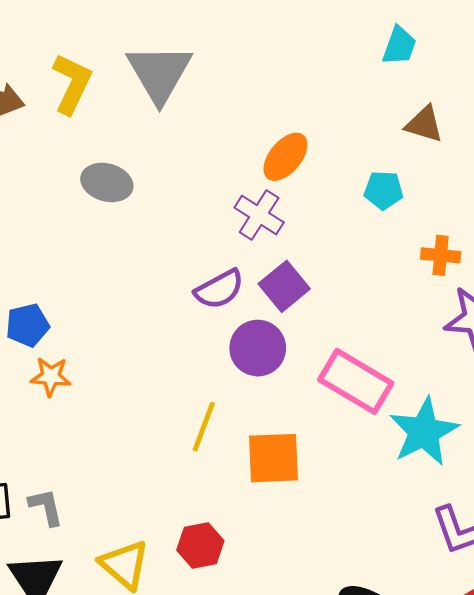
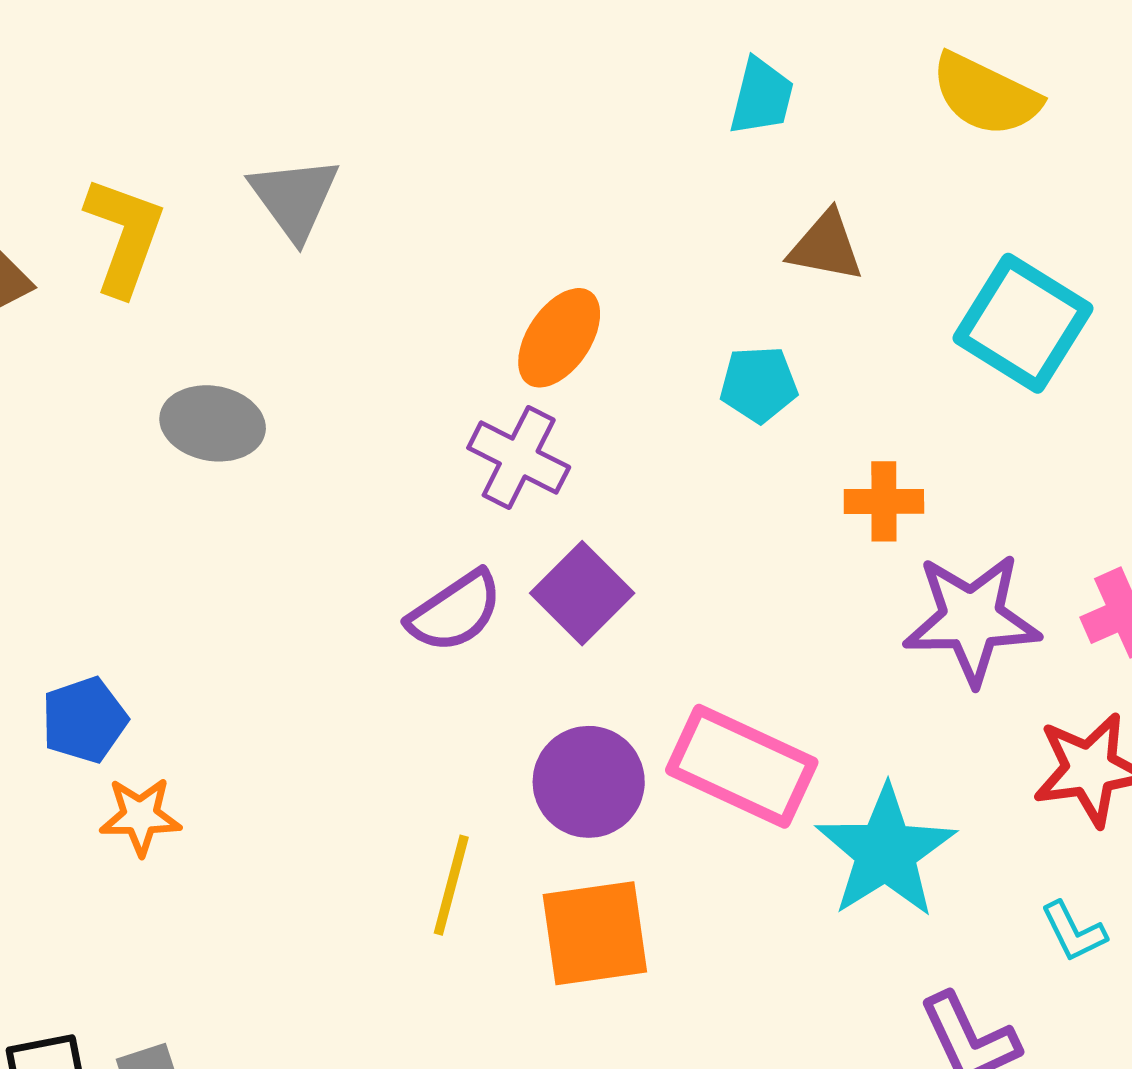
gray triangle: (159, 73) -> (295, 198), size x0.7
purple circle: (258, 348) -> (589, 782), moved

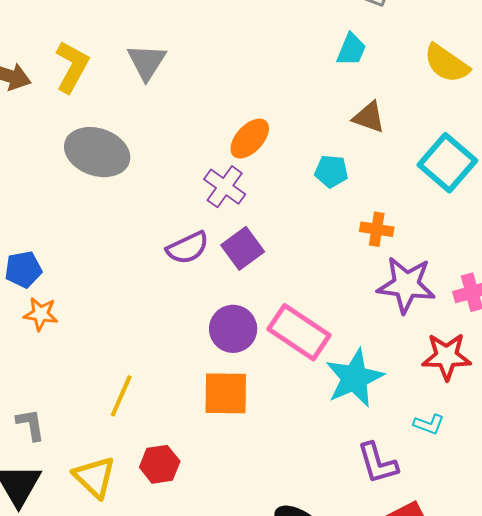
gray ellipse: (213, 423) -> (97, 152), size x1.5
yellow line: (451, 885) -> (121, 396), moved
cyan L-shape: (1074, 932) -> (429, 424), turned -52

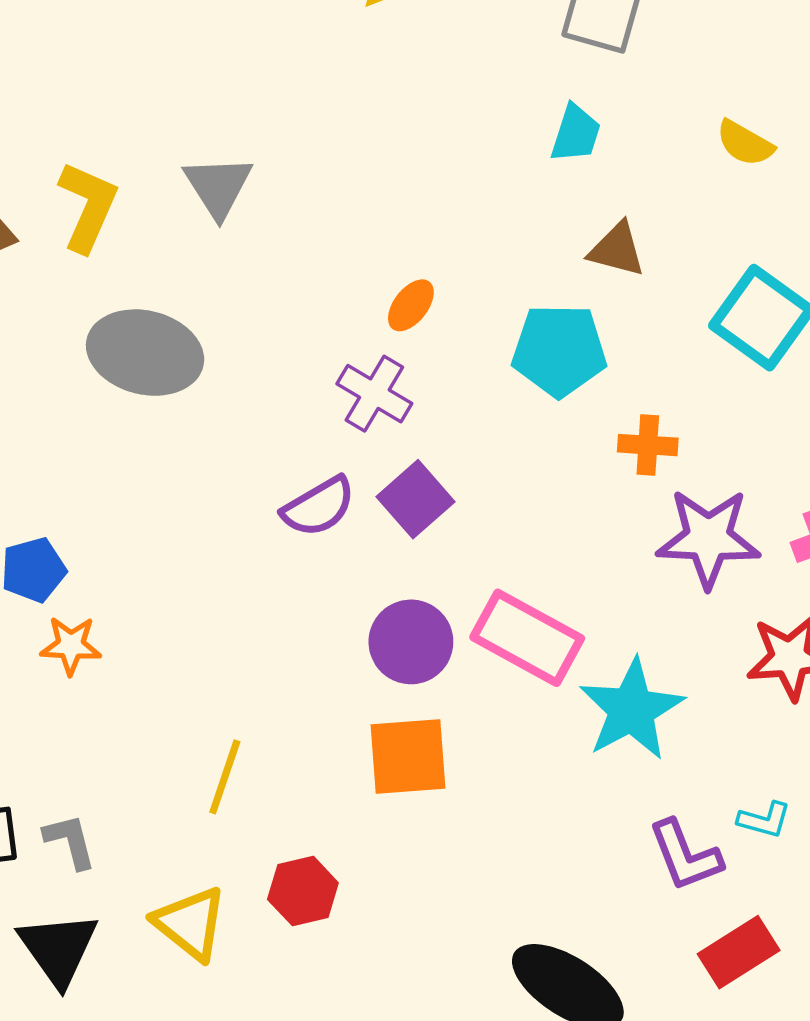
yellow semicircle: (447, 63) -> (745, 143), size x0.7
orange ellipse: (250, 139) -> (411, 305), size x0.7
cyan pentagon: (331, 171) -> (559, 350), size x1.6
cyan L-shape: (429, 424) -> (764, 820), moved

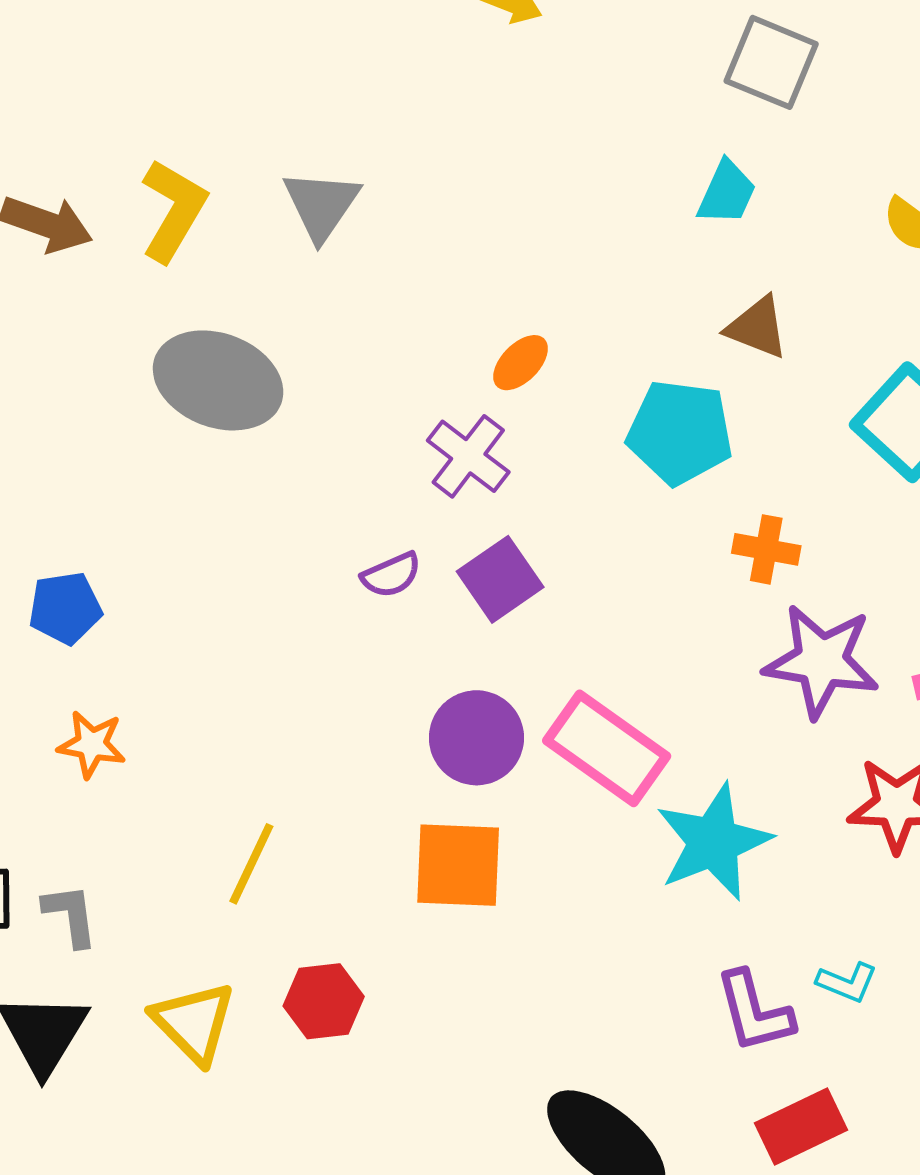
purple semicircle: (319, 507) -> (391, 575), size x0.7
orange star: (71, 645) -> (92, 744), moved

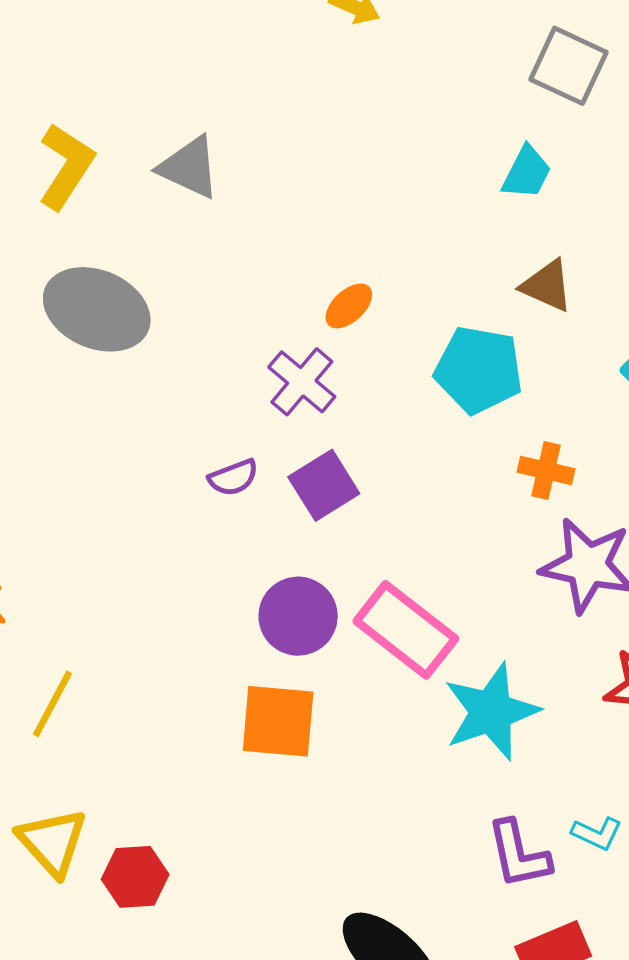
gray triangle: (321, 205) -> (189, 167), turned -42
yellow line: (251, 864) -> (53, 704), moved
red hexagon: (324, 1001) -> (135, 877), moved

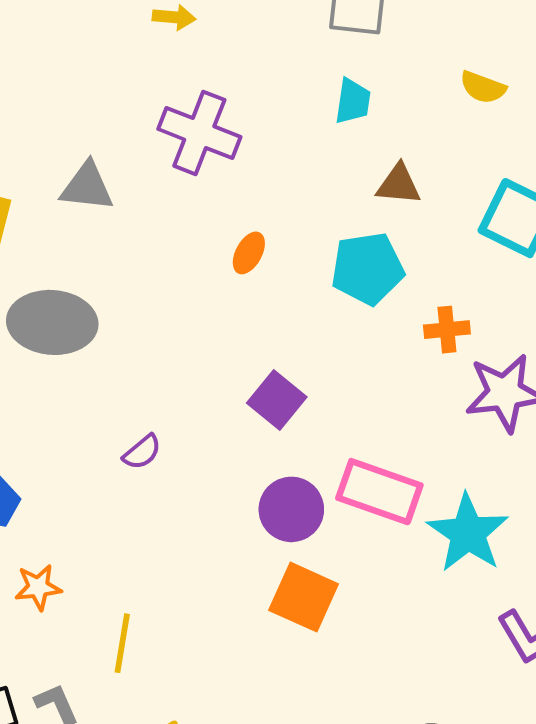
purple cross: (302, 382) -> (199, 133), moved, size x1.4
purple semicircle: (233, 478) -> (142, 452), moved
orange square: (278, 721) -> (304, 597), turned 38

